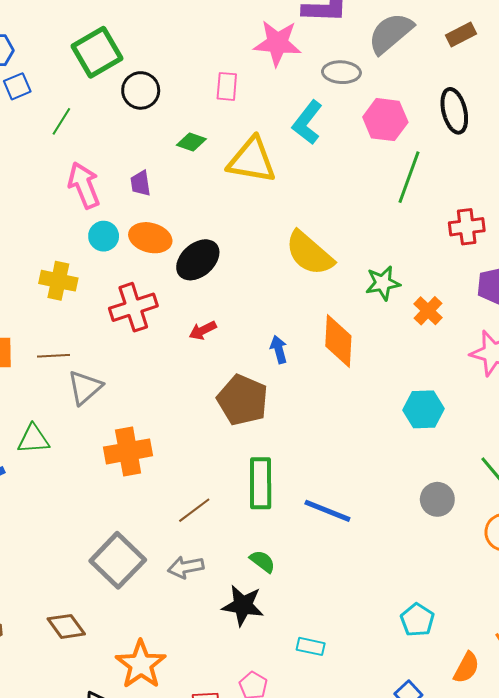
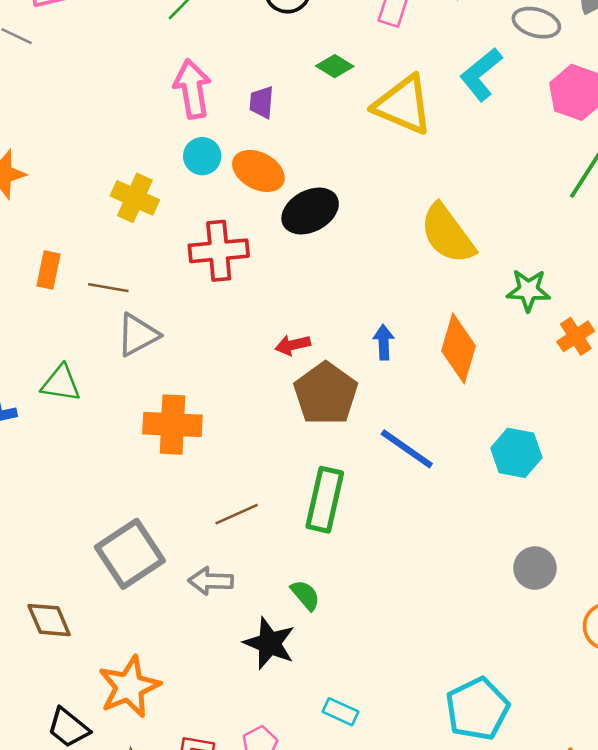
red arrow: (203, 330) -> (293, 345), moved
cyan hexagon: (423, 409) -> (516, 453), moved
blue line: (327, 511) -> (407, 449), moved
cyan pentagon: (417, 620) -> (477, 709), size x1.5

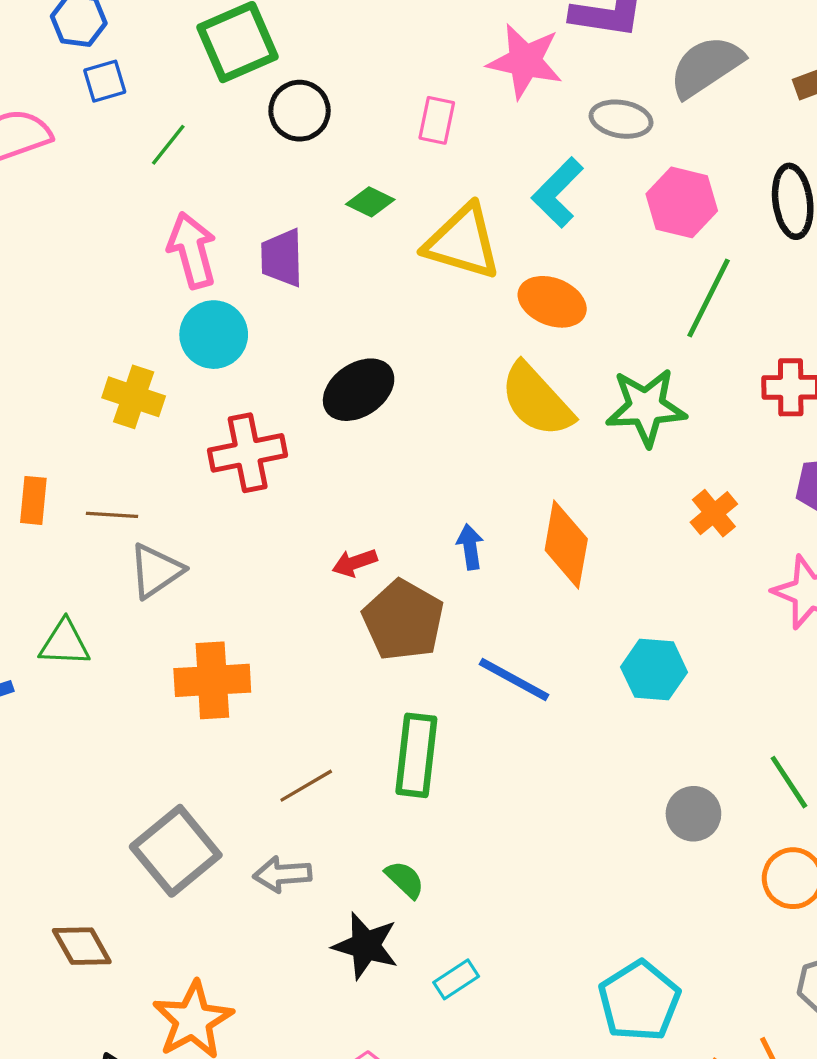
purple trapezoid: (262, 102) -> (282, 258), size x1.4
cyan circle: (202, 156) -> (214, 335), size x1.4
orange ellipse: (258, 171) -> (552, 302), moved
green star: (528, 290) -> (646, 407), moved, size x1.4
cyan rectangle: (340, 712) -> (456, 979), moved, turned -52

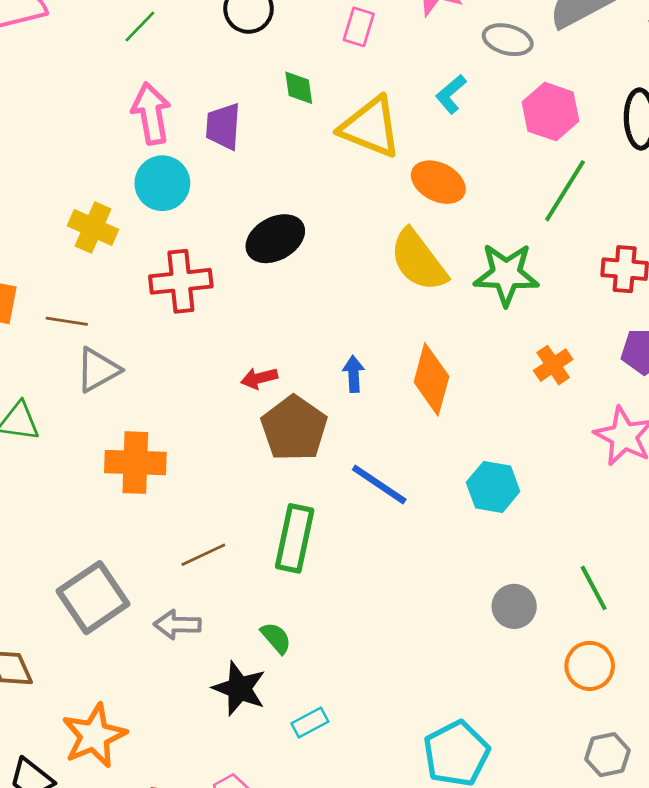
cyan L-shape: (558, 192) -> (451, 94), size x0.7
green diamond: (370, 202) -> (299, 88), turned 51

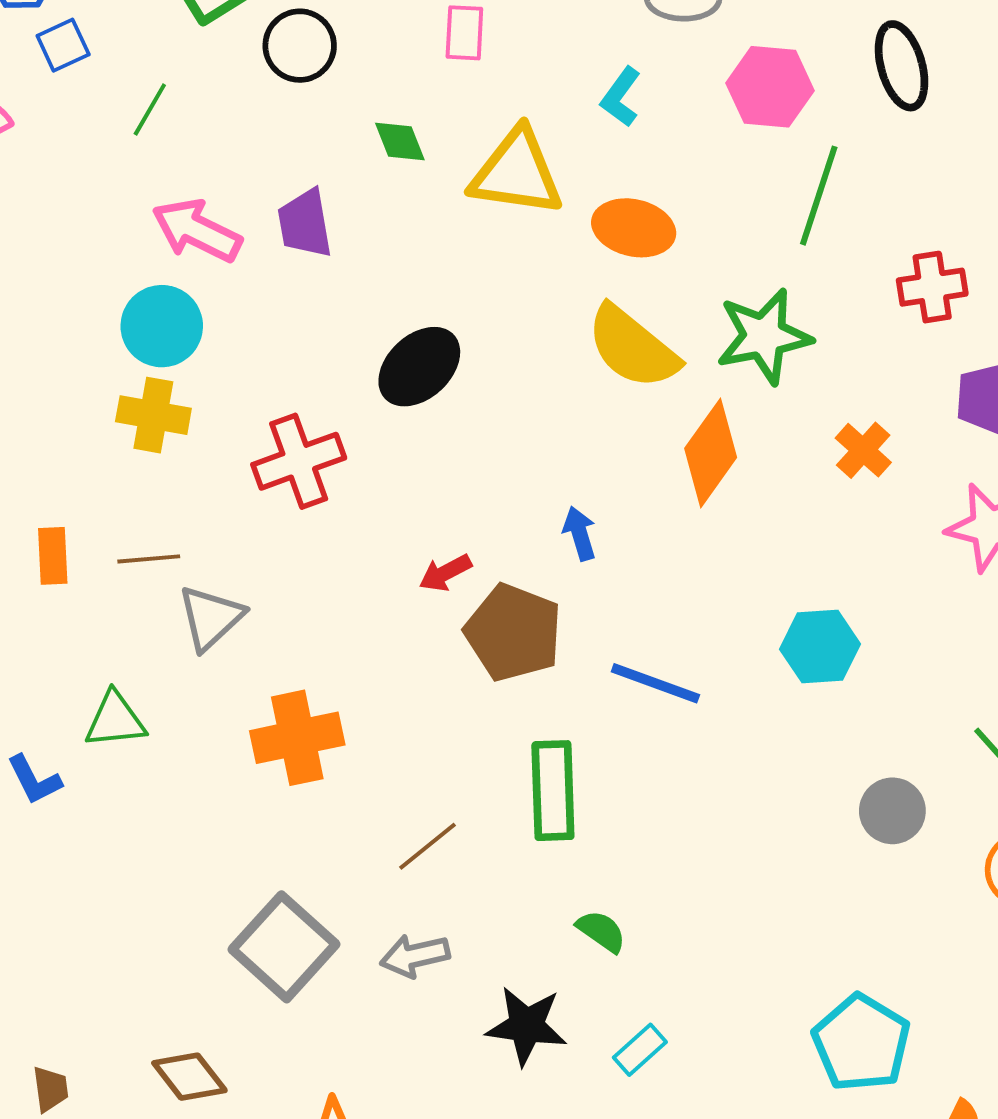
pink arrow: (151, 113) -> (197, 231), turned -40
cyan circle: (162, 183) -> (162, 326), moved
orange diamond: (431, 379) -> (711, 453), moved, turned 34
green semicircle: (276, 638) -> (601, 931), moved

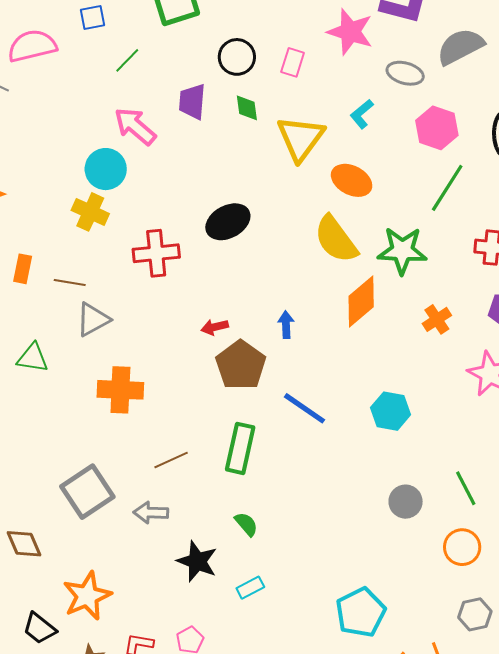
black circle: (300, 46) -> (237, 57), moved
yellow triangle: (517, 173) -> (301, 138), turned 44
purple trapezoid: (305, 224) -> (192, 102), moved

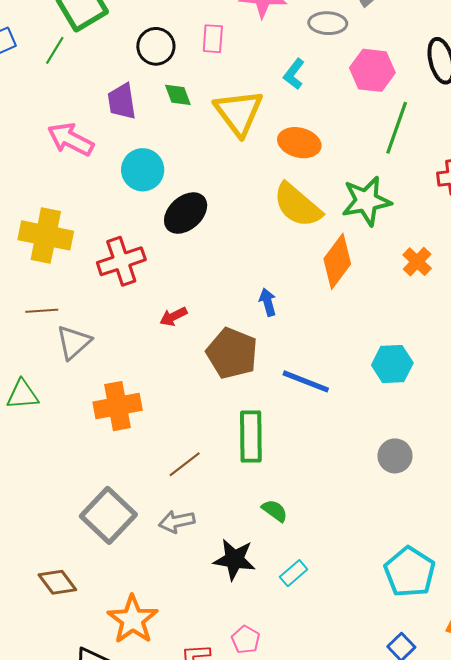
green line: (127, 60) -> (55, 50), moved
cyan circle: (106, 169) -> (143, 170), moved
yellow cross: (90, 212) -> (46, 235), size x1.4
red arrow: (215, 327) -> (173, 317), moved
gray circle: (406, 502) -> (395, 456), moved

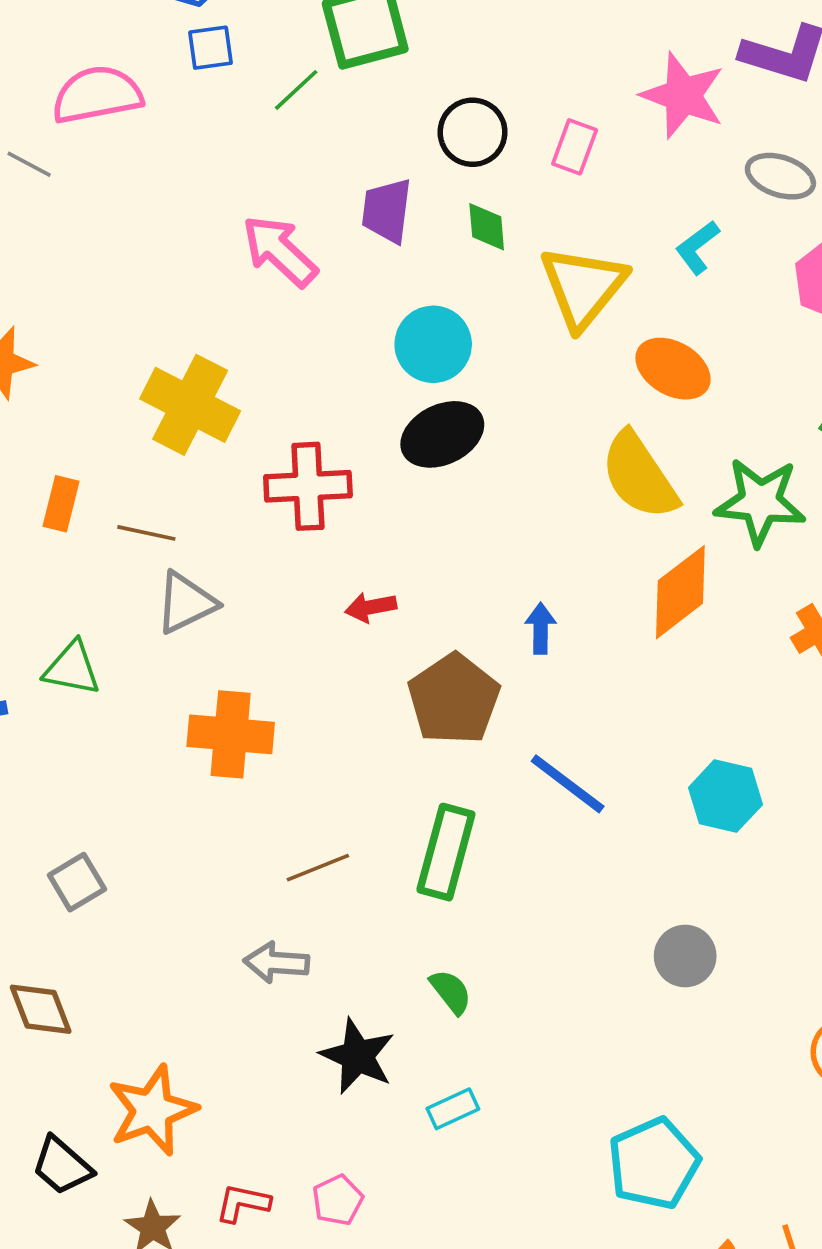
cyan circle: (143, 170) -> (433, 344), moved
gray square: (108, 515) -> (77, 882), moved, size x0.6

